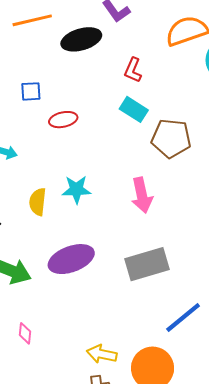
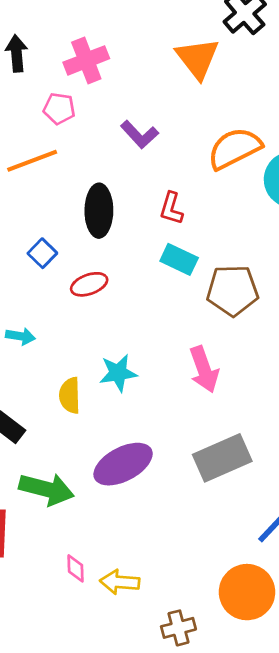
black ellipse: (81, 39) -> (99, 211), moved, turned -66
blue square: (31, 91) -> (42, 253), turned -35
yellow arrow: (102, 354) -> (120, 582), moved

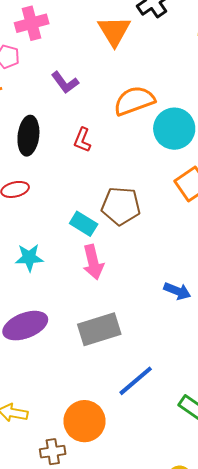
cyan rectangle: (179, 259) -> (84, 224), moved
orange circle: (247, 592) -> (84, 421), moved

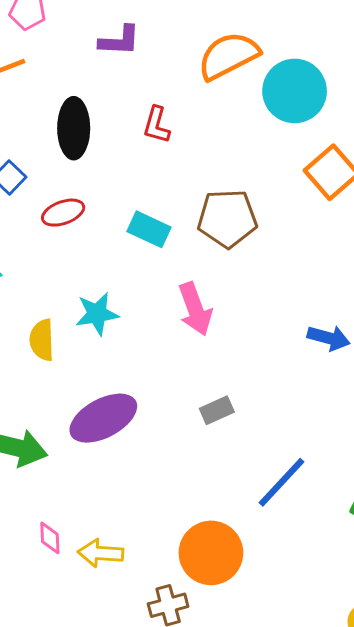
purple L-shape: (65, 83) -> (120, 41), turned -44
cyan rectangle: (84, 224) -> (149, 229), moved
gray rectangle: (99, 329) -> (217, 410), size x0.5

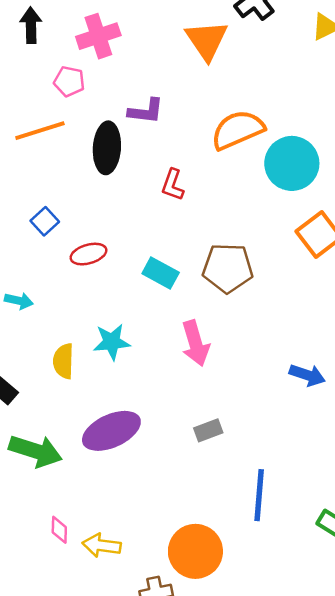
black ellipse: (74, 128) -> (107, 148), moved
blue line: (281, 482) -> (259, 495), turned -42

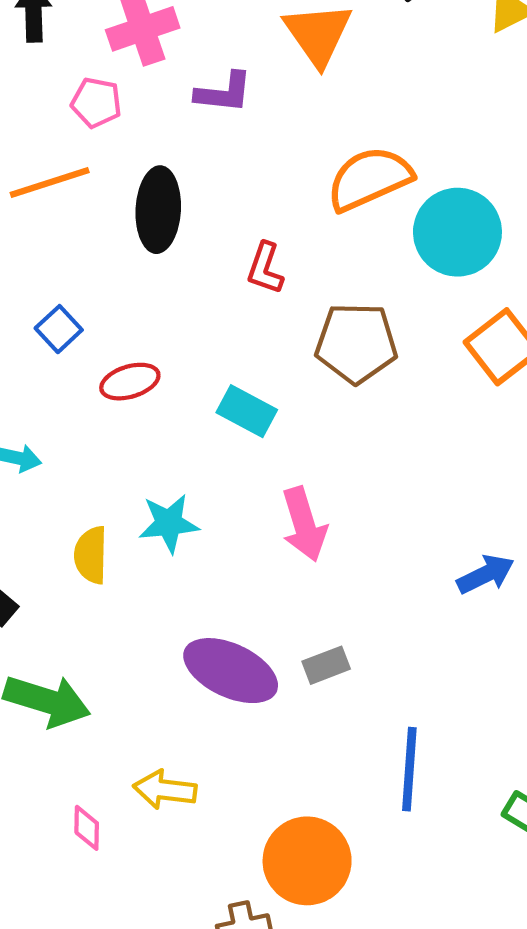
purple L-shape: (146, 111) -> (224, 93), moved
brown pentagon: (228, 268) -> (356, 343), moved
blue arrow: (307, 375) -> (486, 574), turned -44
purple ellipse: (111, 431) -> (231, 671), moved, turned 50
yellow arrow: (102, 545) -> (165, 790), moved

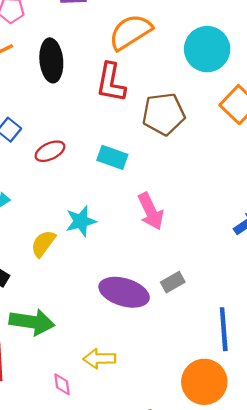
orange semicircle: (369, 179) -> (130, 32), moved
red L-shape: (265, 268) -> (111, 82), size x1.5
yellow semicircle: (91, 555) -> (43, 244), turned 44
orange circle: (307, 861) -> (204, 382), moved

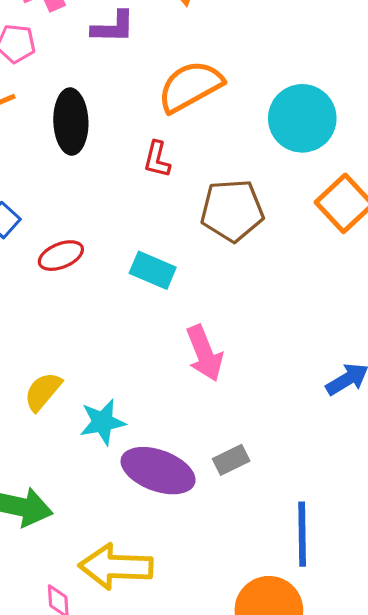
red L-shape: (111, 82) -> (157, 159), size x0.6
cyan star: (81, 221) -> (103, 422), moved
yellow arrow: (99, 359) -> (116, 567), size x1.5

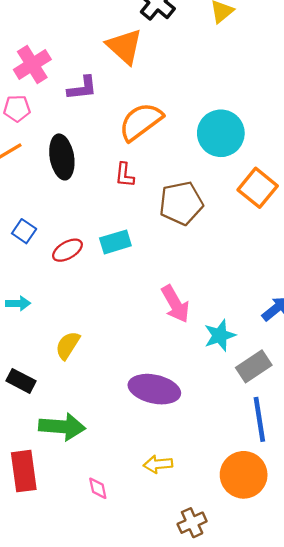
cyan rectangle: (153, 270) -> (115, 242), moved, turned -32
cyan star: (103, 422) -> (220, 335), moved
gray rectangle: (231, 460) -> (254, 366), moved, size x1.4
yellow arrow: (116, 567) -> (158, 464), moved, size x0.6

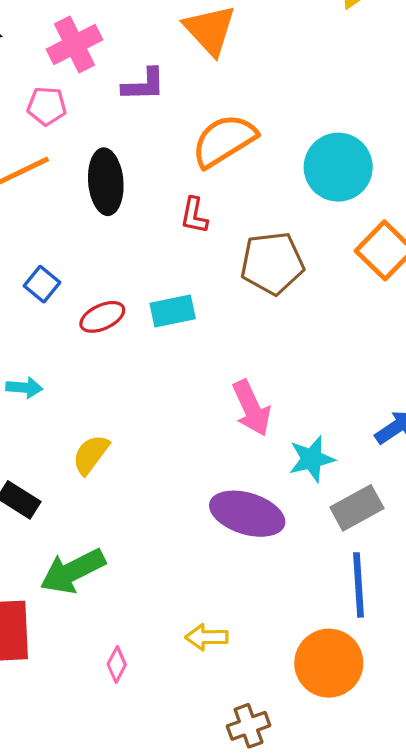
purple ellipse: (154, 389) -> (247, 514), moved
green arrow: (62, 427) -> (73, 571), turned 144
pink diamond: (98, 488) -> (117, 664), turned 35

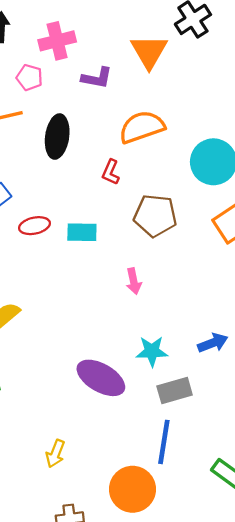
pink arrow: (251, 408) -> (134, 281), moved, size x0.7
yellow arrow: (207, 637) -> (55, 454), turned -80

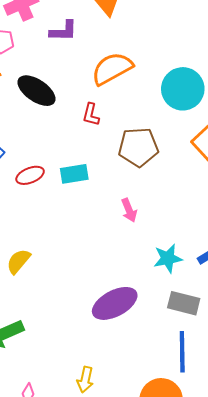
black ellipse: (57, 137) -> (36, 91), turned -54
cyan star: (152, 351) -> (168, 258), moved
purple ellipse: (101, 378) -> (115, 303), turned -48
gray rectangle: (175, 390) -> (184, 303), turned 40

